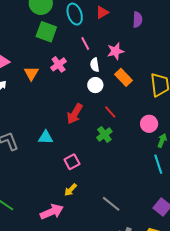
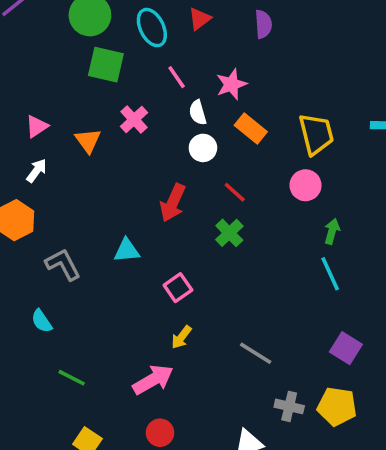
pink circle: (149, 124) -> (306, 185), moved

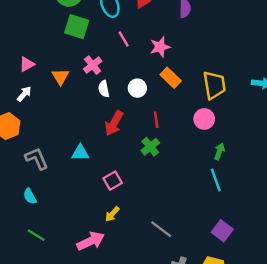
white semicircle: (198, 113) -> (104, 89), moved
red line: (235, 192) -> (156, 120), turned 35
cyan semicircle: (42, 321) -> (30, 196), moved

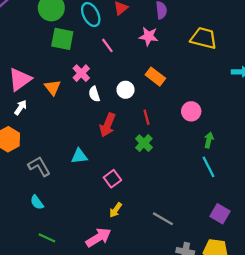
pink star: (160, 47) -> (149, 36), moved, turned 30
pink triangle: (27, 64) -> (20, 79), size x1.6
yellow trapezoid: (214, 85) -> (204, 38), moved, turned -60

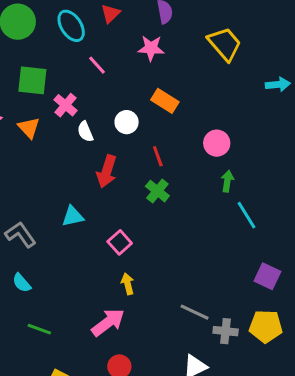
yellow trapezoid: (204, 38) -> (225, 44), turned 40
green square: (62, 39) -> (32, 80), moved
green arrow: (209, 140) -> (227, 181), moved
yellow arrow: (116, 210) -> (128, 284), turned 136
gray line: (163, 219) -> (195, 312), moved

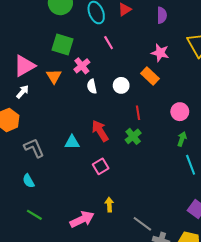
pink star: (151, 48) -> (160, 53), moved
red arrow: (107, 171) -> (100, 131), moved, turned 120
yellow arrow: (128, 284) -> (109, 205), moved

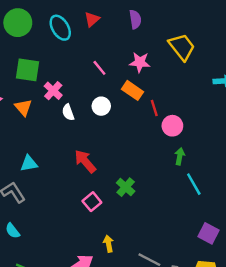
pink line: (109, 43) -> (99, 68), moved
red line: (138, 113) -> (154, 108), moved
green cross: (133, 136) -> (126, 187), moved
cyan triangle: (72, 142) -> (29, 163), moved

